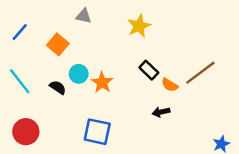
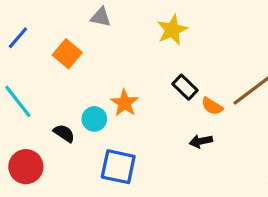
cyan circle: (79, 74) -> (94, 119), moved
black semicircle: (58, 87) -> (64, 133), moved

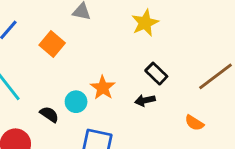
orange semicircle: (212, 106) -> (194, 123), moved
black arrow: (201, 141) -> (145, 100), moved

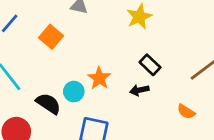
black semicircle: (49, 114) -> (48, 104), size x1.4

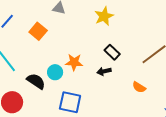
orange star: (99, 78) -> (74, 62), turned -30

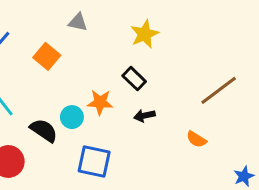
black rectangle: (112, 52) -> (134, 79), moved

